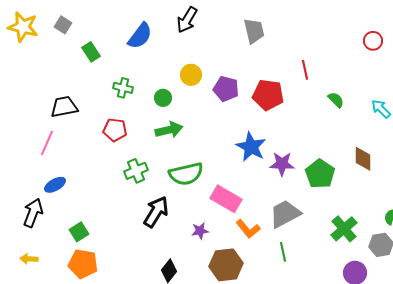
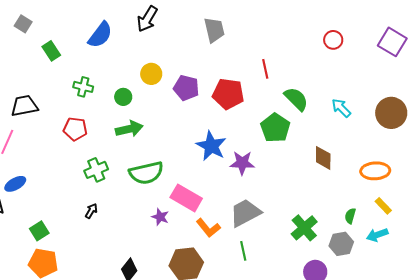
green semicircle: (336, 100) -> (296, 99), size x1.5
green pentagon: (320, 174) -> (275, 128), moved
black arrow: (156, 212) -> (91, 211), moved, size x0.5
purple star: (200, 231) -> (160, 217), moved, turned 30

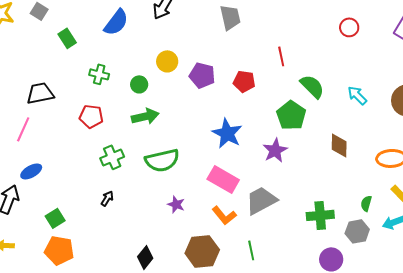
red pentagon: (228, 94) -> (244, 81), size x0.7
purple star: (242, 163) -> (275, 150), moved, turned -30
pink rectangle: (186, 198) -> (223, 179), moved
green cross: (304, 228) -> (320, 215), turned 36
green line: (243, 251) -> (251, 250), moved

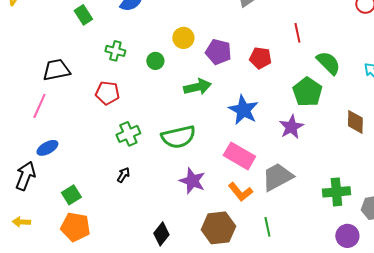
green arrow: (145, 116) -> (197, 87), moved
purple star: (176, 204) -> (192, 181), size x1.5

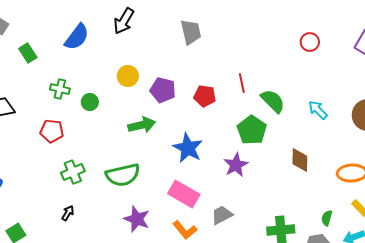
red line: (297, 33) -> (242, 83), moved
green circle: (155, 61) -> (90, 102), moved
gray trapezoid: (277, 177) -> (222, 215), size x0.7

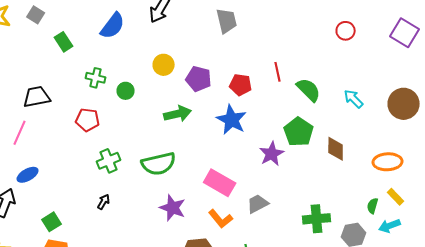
green pentagon: (252, 130) -> (299, 132), moved
blue star: (188, 148) -> (232, 120), moved
green semicircle: (327, 218) -> (373, 206), moved

